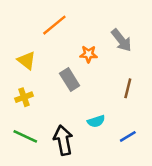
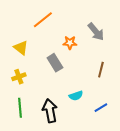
green line: (25, 136) -> (20, 108), turned 60

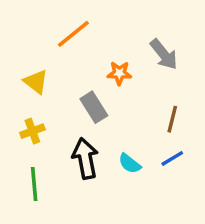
cyan semicircle: (76, 96) -> (130, 164), turned 56
blue line: (101, 108) -> (172, 158), moved
black arrow: (50, 111) -> (85, 158), moved

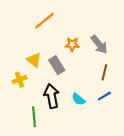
gray arrow: (164, 54) -> (99, 44), moved
yellow triangle: (36, 82) -> (34, 60), moved
green line: (34, 184) -> (34, 117), moved

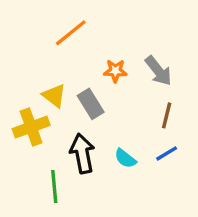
yellow cross: (20, 80) -> (31, 127), size x1.5

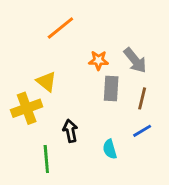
gray rectangle: (91, 104) -> (111, 89), moved, turned 35
black arrow: (82, 153) -> (70, 131), size x0.7
cyan semicircle: (125, 158) -> (110, 149), moved, turned 36

